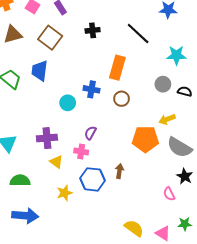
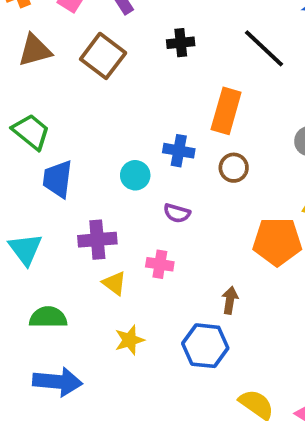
blue trapezoid: (40, 71) -> (58, 179), moved
purple semicircle: (90, 133) -> (177, 213), moved, turned -104
blue hexagon: (93, 179) -> (205, 346), moved

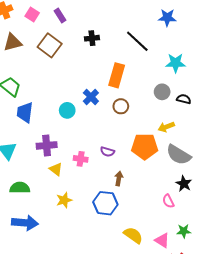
blue cross: (179, 151) -> (91, 97), turned 35
purple semicircle: (177, 213) -> (107, 152), moved

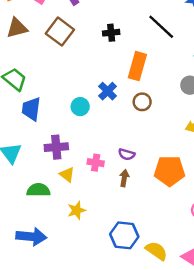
black cross: (92, 38) -> (111, 33), moved
orange pentagon: (145, 146) -> (170, 171), moved
brown arrow: (119, 178) -> (124, 178), moved
green semicircle: (20, 188) -> (38, 190), moved
blue hexagon: (105, 203) -> (124, 235), moved

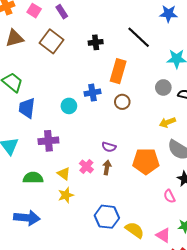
blue cross: (108, 91) -> (93, 93), turned 35
pink cross: (96, 163) -> (86, 166), moved, turned 32
yellow triangle: (67, 175) -> (64, 174), moved

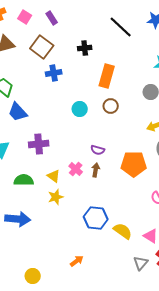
black line: (139, 37) -> (121, 27), moved
blue cross: (93, 93) -> (54, 73), moved
cyan circle: (69, 106) -> (80, 109), moved
blue trapezoid: (27, 108) -> (18, 112), turned -50

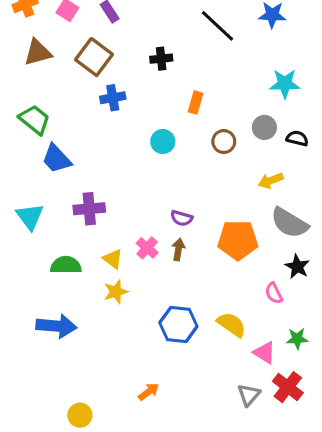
orange rectangle: (107, 76) -> (196, 102), size x0.6
brown circle: (111, 106) -> (224, 142), moved
cyan circle: (80, 109) -> (163, 142), moved
yellow semicircle: (123, 231) -> (232, 324), moved

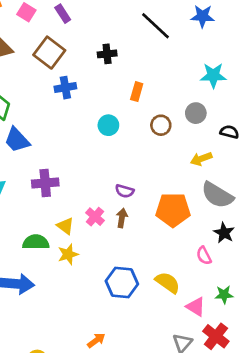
black semicircle: (297, 138) -> (229, 132), moved
green semicircle: (66, 265) -> (36, 242), moved

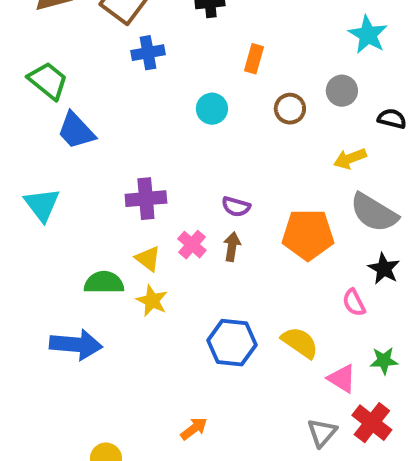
cyan star: (213, 75) -> (368, 35), turned 30
purple cross: (45, 183) -> (146, 199), moved
yellow star: (68, 254) -> (152, 301), turned -30

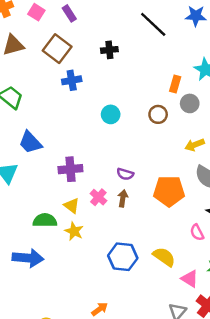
orange rectangle: (254, 59) -> (175, 84), moved
blue trapezoid: (76, 131) -> (30, 142), moved

